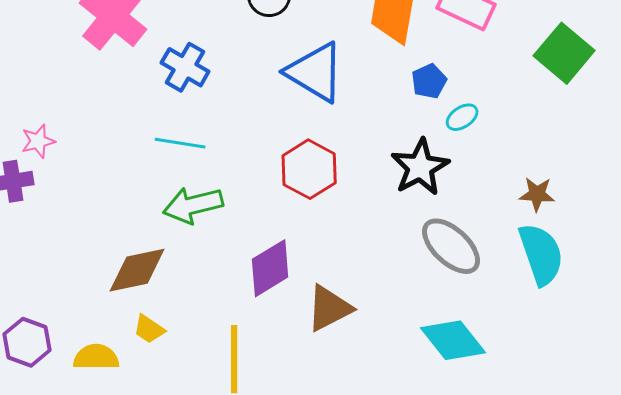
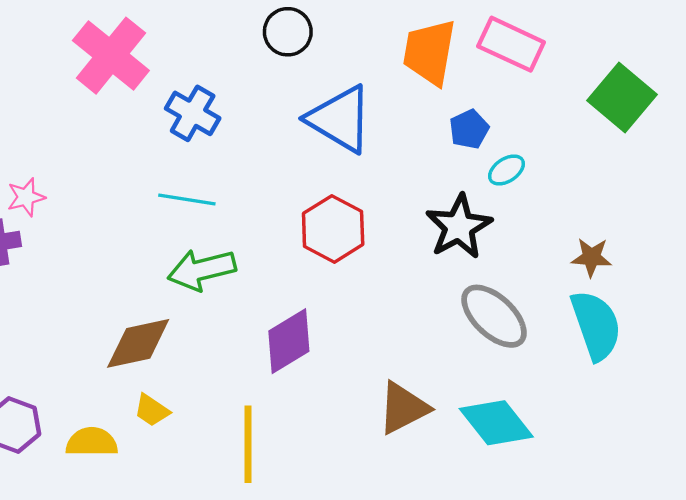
brown triangle: (329, 308) -> (403, 408), moved

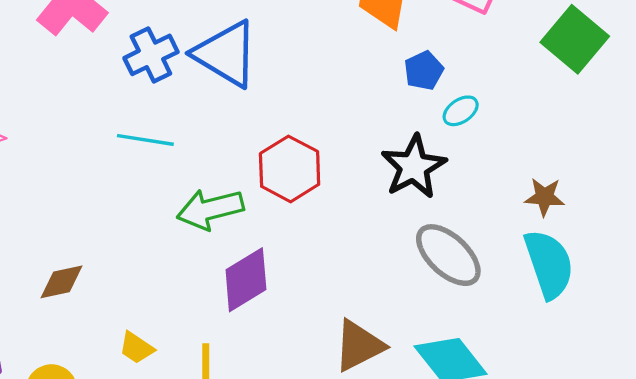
blue cross: (193, 113) -> (151, 55), turned 34
blue triangle: (340, 119) -> (226, 54), moved
green arrow: (202, 270) -> (210, 209), moved
brown diamond: (138, 343) -> (62, 282), moved, size x0.7
yellow trapezoid: (152, 410) -> (136, 348), moved

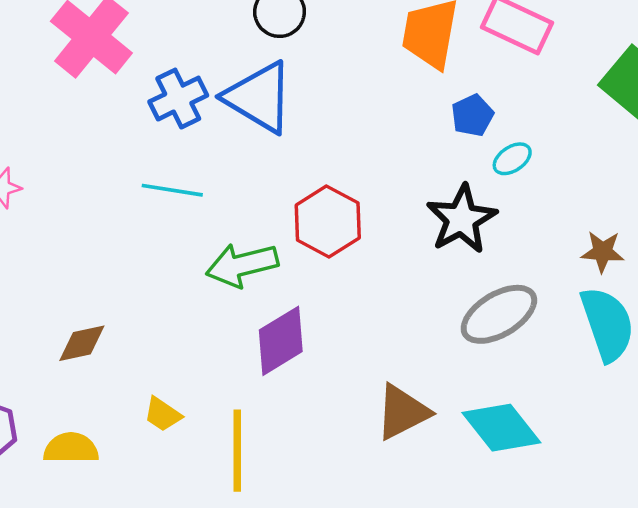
gray ellipse: (448, 255) -> (499, 314), turned -74

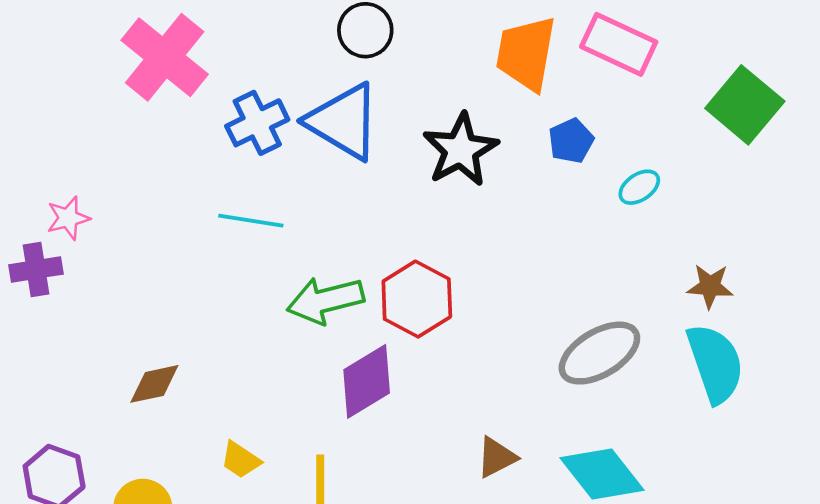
cyan ellipse: (512, 159) -> (639, 187), moved
black star: (462, 219) -> (461, 150), moved
red hexagon: (328, 221) -> (417, 299), moved
brown triangle: (402, 412) -> (497, 457), size x0.7

